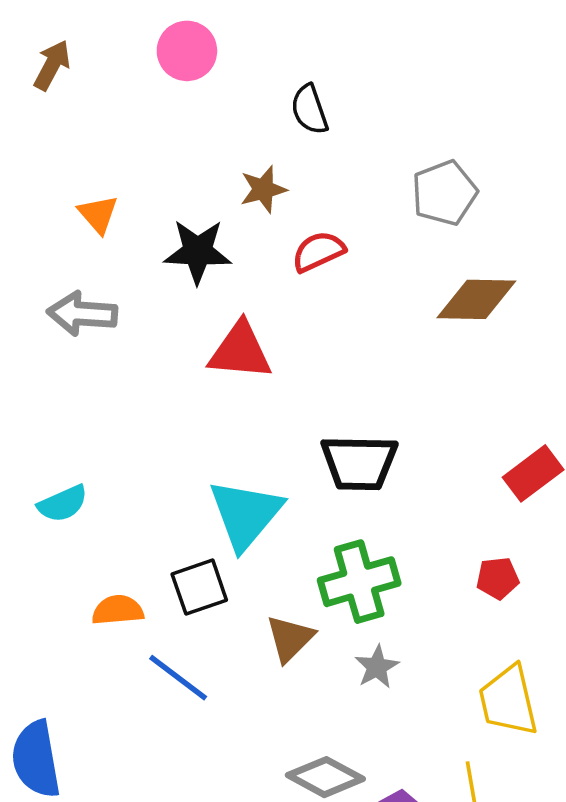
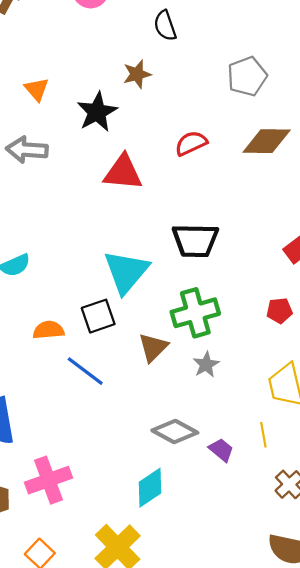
black star: (198, 252) -> (97, 112), turned -30
red semicircle: (318, 252) -> (191, 143), moved

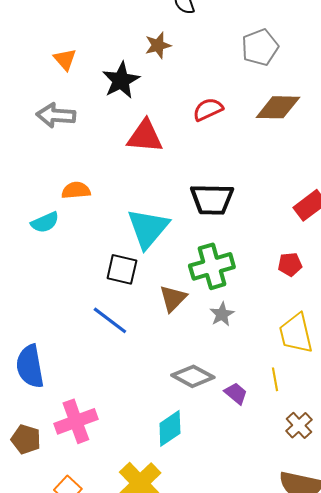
black square: (98, 316) -> (122, 269), turned 32
orange semicircle: (48, 330) -> (76, 190), moved

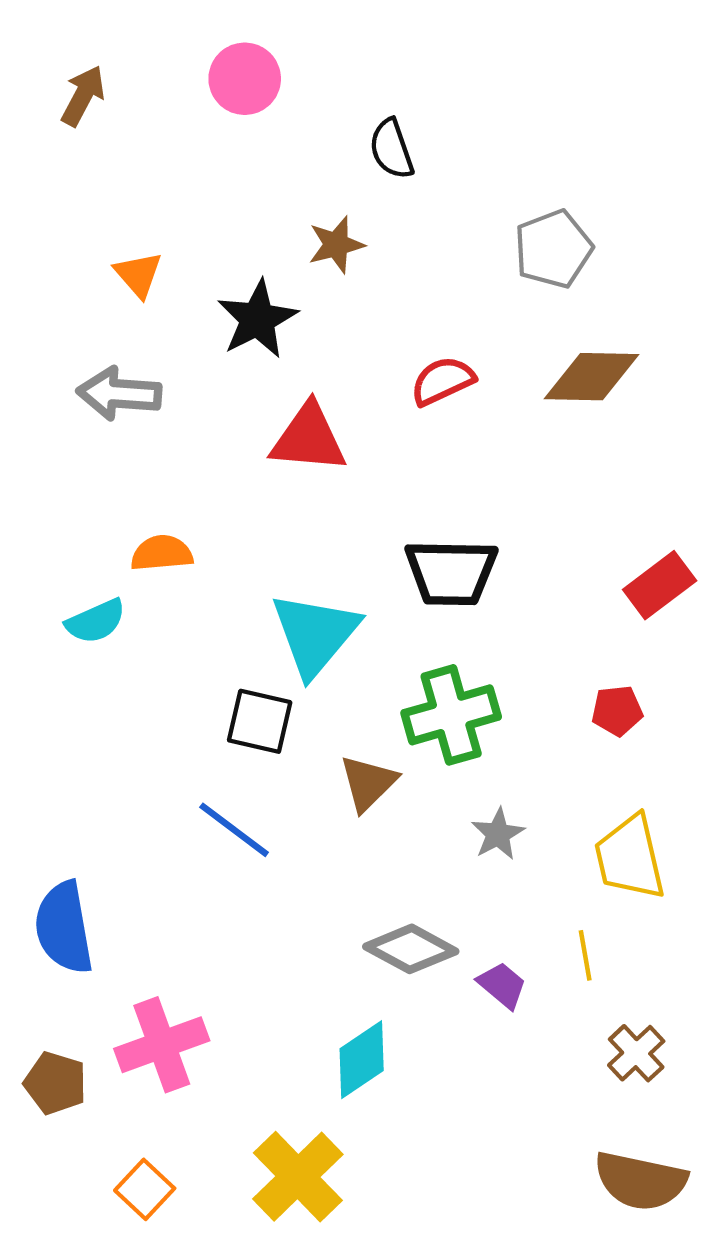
gray star: (222, 314) -> (498, 834), moved

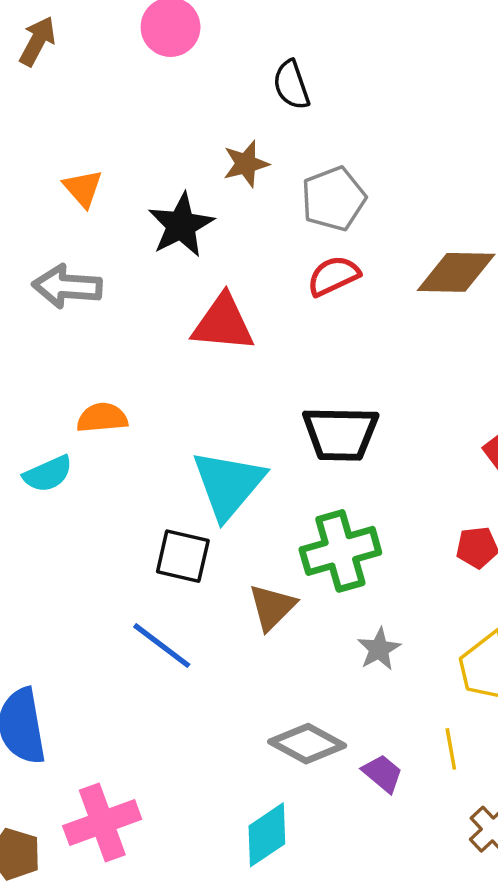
gray pentagon: (553, 249) -> (333, 199), moved

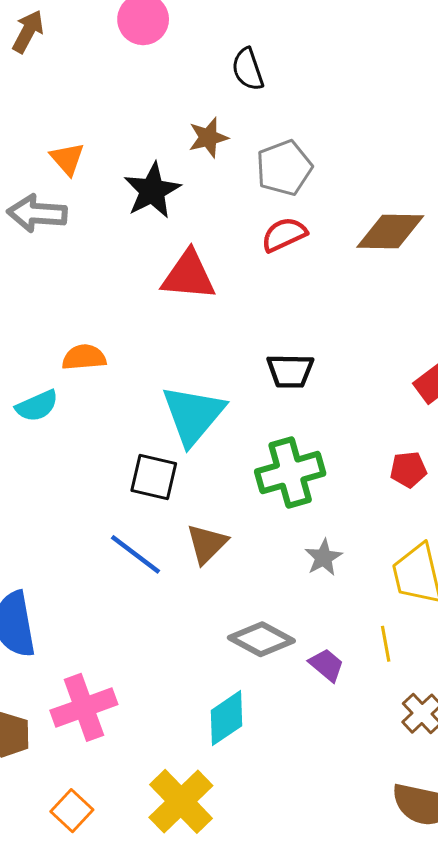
gray arrow: (67, 286) -> (37, 213), moved
black trapezoid: (340, 434) -> (290, 371), size x0.7
brown triangle: (272, 607) -> (207, 544), moved

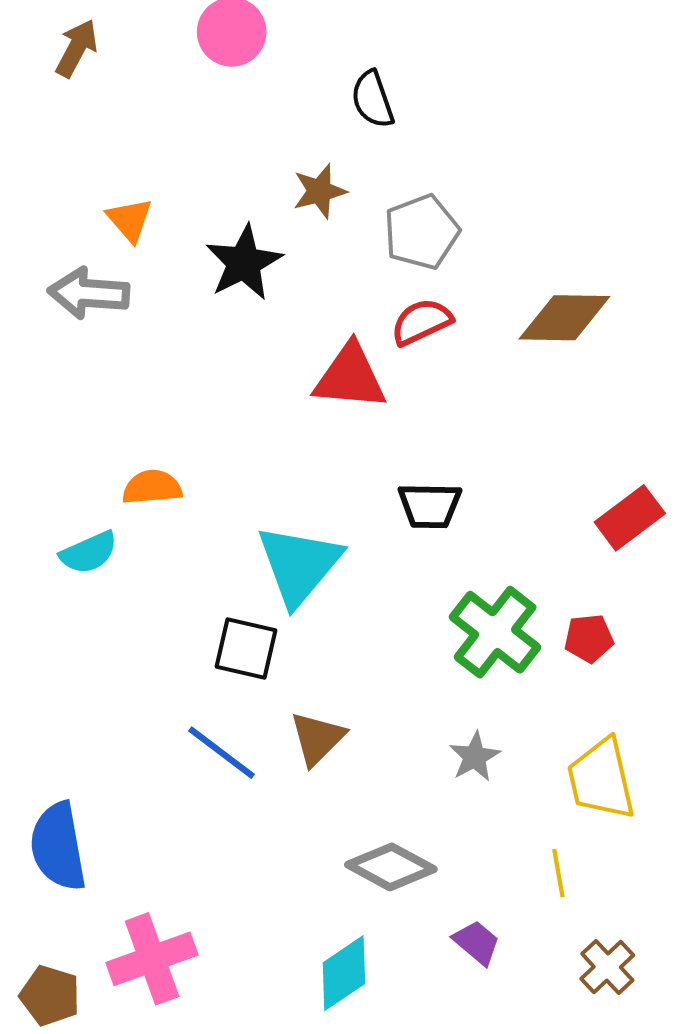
red triangle: (189, 275) -> (350, 377), moved
green cross: (290, 473) -> (495, 632), moved, turned -36
purple trapezoid: (327, 665) -> (477, 942), moved

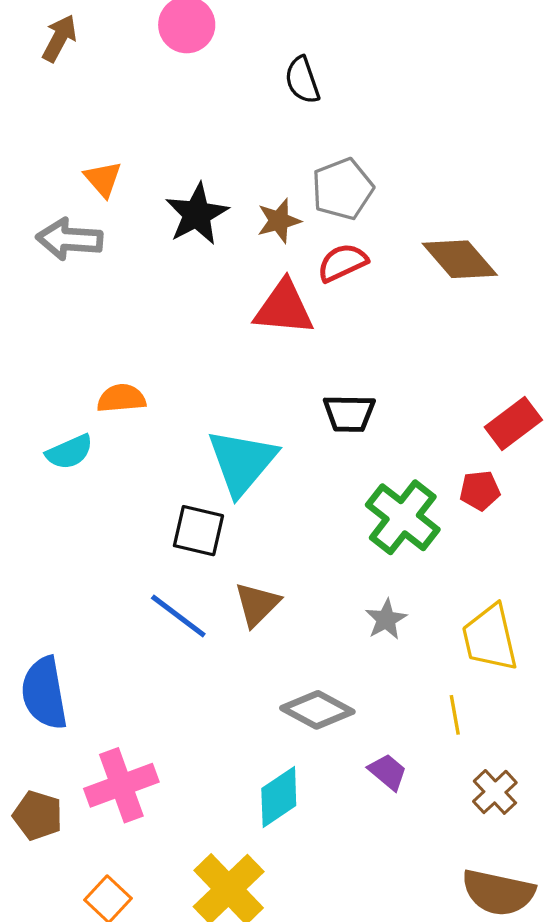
brown star: (319, 191) -> (279, 221), moved
brown diamond: (564, 318) -> (460, 259), turned 48
red pentagon: (589, 638) -> (480, 490), moved

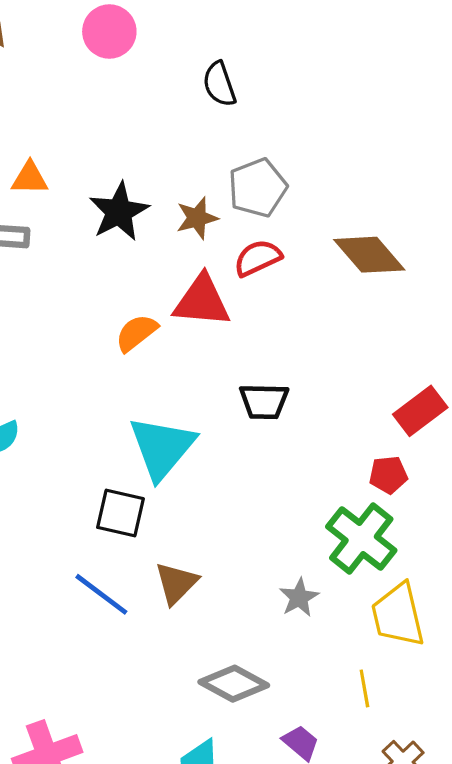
orange triangle: (103, 179) -> (30, 178), turned -48
orange semicircle: (121, 398) -> (136, 333), moved, turned -33
green cross: (403, 517) -> (361, 539), moved

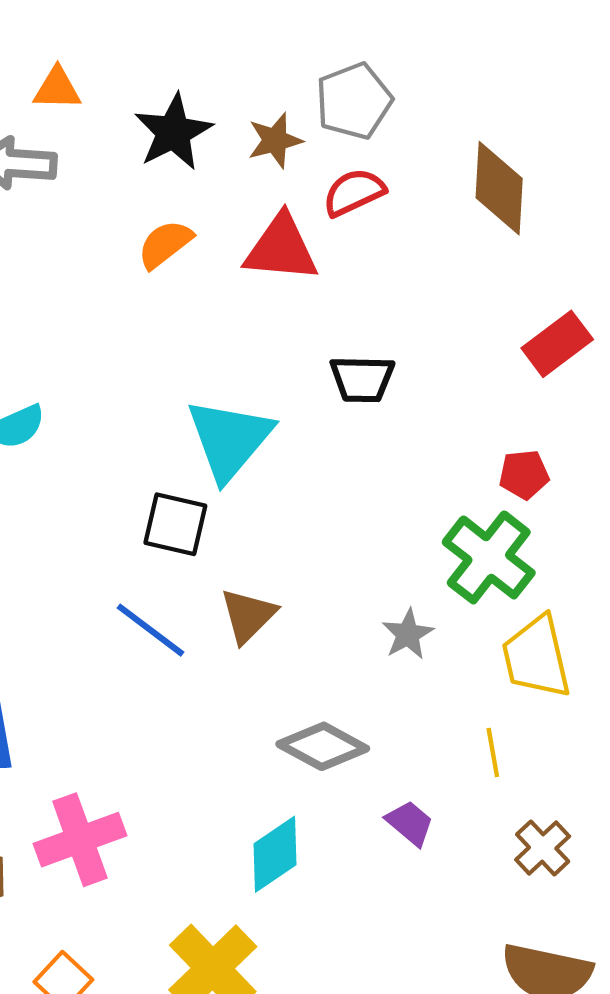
brown diamond: (369, 255) -> (499, 188), turned 44
orange semicircle: (136, 333) -> (165, 244), moved
red rectangle: (420, 411) -> (557, 344), moved

